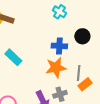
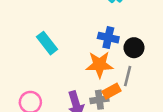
black circle: (82, 36) -> (134, 48), moved
orange rectangle: (85, 84) -> (111, 91), moved

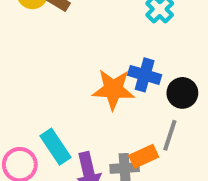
cyan rectangle: (47, 43) -> (55, 147), moved
orange star: (99, 65) -> (113, 89), moved

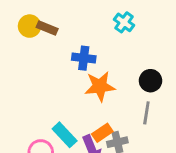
blue cross: (145, 75) -> (84, 58), moved
orange rectangle: (144, 156) -> (102, 133), moved

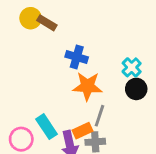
cyan cross: (124, 22) -> (132, 67), moved
gray line: (146, 113) -> (100, 116), moved

